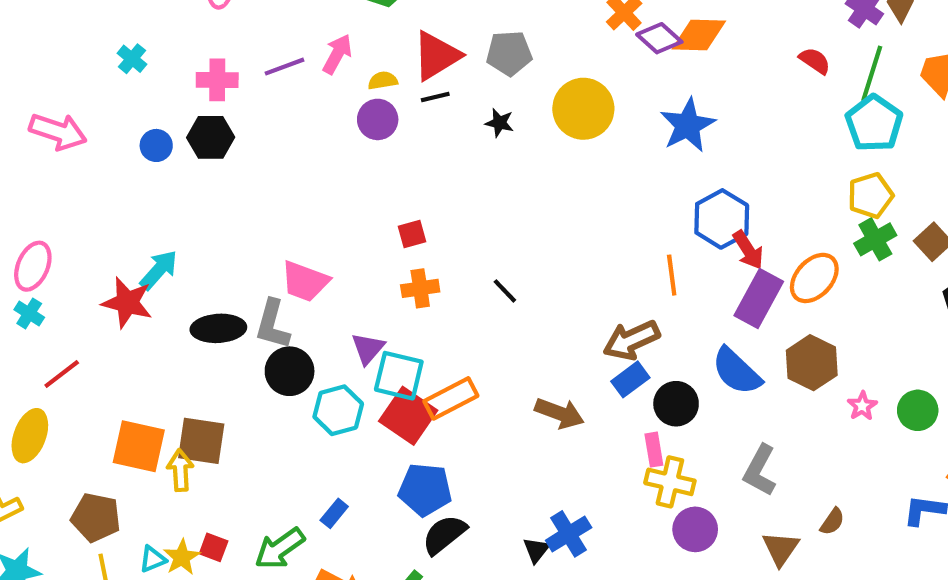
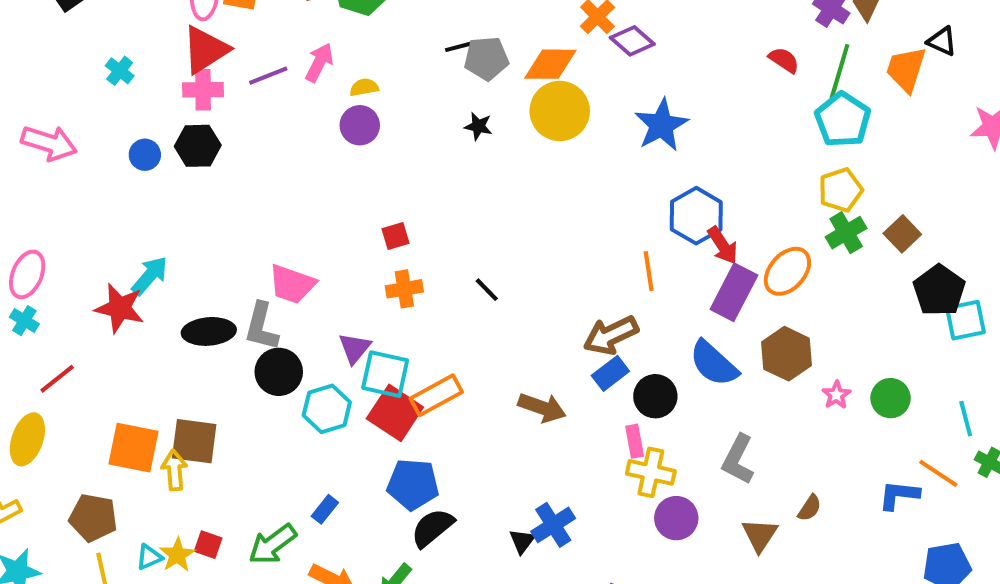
orange diamond: (699, 35) -> (550, 64), moved
red triangle: (436, 56) -> (205, 50), moved
black line: (435, 97) -> (459, 47), moved

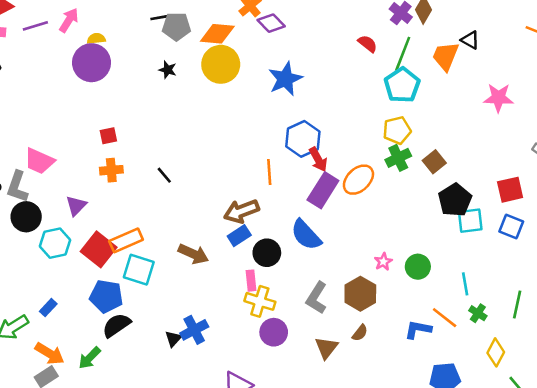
purple circle: (360, 125) -> (91, 63), size x1.5
brown hexagon: (787, 354) -> (360, 294), moved
cyan square: (385, 374) -> (139, 270), moved

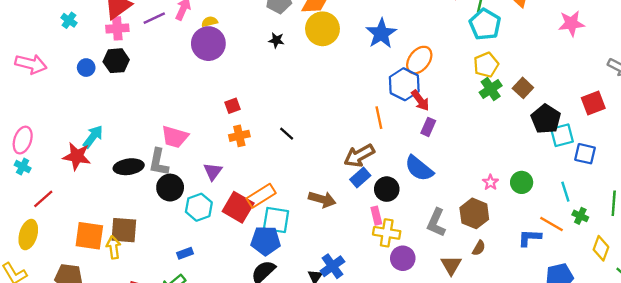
orange ellipse: (358, 180) -> (419, 60), moved
purple rectangle: (323, 190) -> (428, 127), size x0.6
blue square: (511, 226) -> (585, 154), moved
blue pentagon: (106, 296) -> (266, 241), moved
blue rectangle: (48, 308) -> (185, 253), moved, turned 35

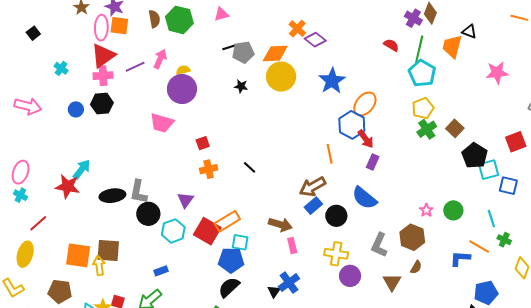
pink trapezoid: (175, 137) -> (162, 123), moved
pink rectangle: (376, 216) -> (292, 246), moved
cyan square: (276, 220) -> (240, 242), size x0.7

